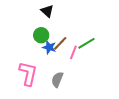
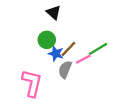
pink line: (73, 52) -> (83, 59), turned 40
gray semicircle: (57, 80) -> (65, 69), moved

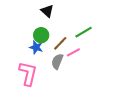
green line: (98, 49) -> (84, 32), moved
blue star: (56, 54) -> (36, 47), moved

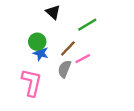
green line: (84, 32) -> (87, 25), moved
green circle: (41, 35) -> (37, 42), moved

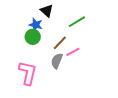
blue star: (41, 53) -> (36, 25), moved

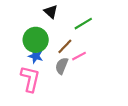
blue star: (36, 25) -> (36, 56), moved
green circle: (33, 37) -> (36, 40), size x1.5

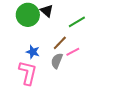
green circle: (36, 40) -> (28, 15), moved

